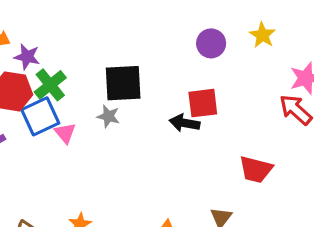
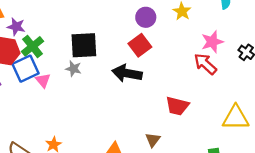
red square: (203, 103) -> (140, 45), moved, turned -30
black arrow: (185, 123) -> (127, 73), size x1.4

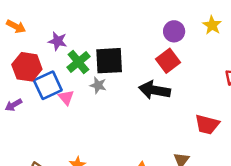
purple star: (16, 27) -> (58, 41), moved
green cross: (33, 46) -> (78, 62), moved

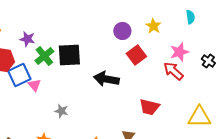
red square: (168, 61) -> (136, 55), moved
gray star: (98, 85) -> (61, 111), moved

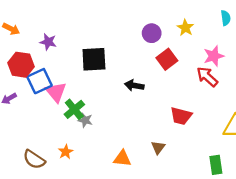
green cross: (44, 56) -> (74, 109), moved
black arrow: (106, 79) -> (134, 85), size x0.7
pink triangle: (34, 85) -> (56, 92), size x1.5

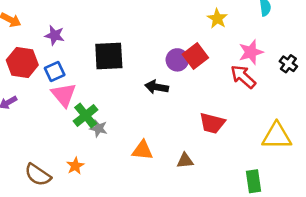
purple circle: (152, 33) -> (177, 60), moved
blue square: (40, 81) -> (55, 72), moved, size x0.7
brown triangle: (158, 147) -> (185, 161), turned 48
orange triangle: (122, 158) -> (142, 150), moved

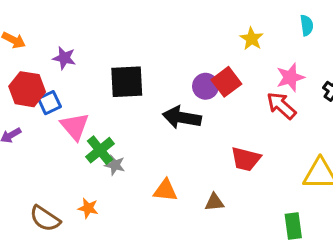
blue square: (55, 72) -> (49, 103), moved
black arrow: (157, 87) -> (182, 117), size x1.4
orange star: (75, 166) -> (88, 208), turned -30

